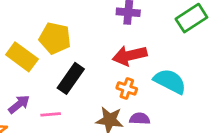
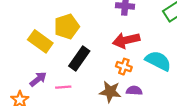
yellow pentagon: (55, 38) -> (67, 27), turned -30

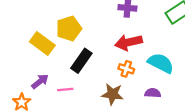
purple semicircle: (134, 91) -> (153, 93), moved

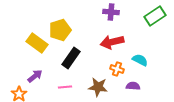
cyan semicircle: (161, 63) -> (140, 60), size x0.7
orange cross: (126, 69) -> (117, 69), moved
pink line: (65, 90) -> (65, 87), moved

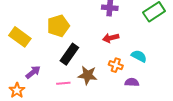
red arrow: (112, 42) -> (111, 38), size x0.7
yellow rectangle: (37, 43) -> (20, 37), moved
brown star: (98, 87) -> (87, 75), moved

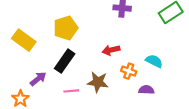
red arrow: (111, 38) -> (111, 50), moved
black rectangle: (69, 54) -> (65, 61), moved

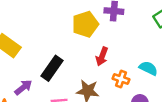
yellow pentagon: (66, 28) -> (85, 24), moved
red arrow: (111, 50) -> (102, 56), turned -56

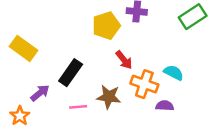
red arrow: (102, 56) -> (124, 60), turned -60
orange cross: (121, 79) -> (144, 84), size x1.5

